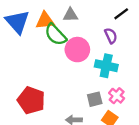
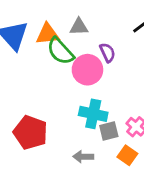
purple semicircle: (111, 36) -> (107, 53), moved
cyan cross: (106, 66) -> (93, 114), moved

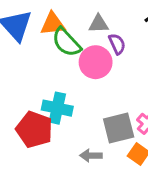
gray triangle: (79, 27) -> (99, 24), moved
cyan cross: (93, 114) -> (57, 108), moved
gray square: (109, 131) -> (119, 128), size x1.5

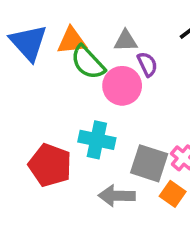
cyan cross: (57, 108) -> (97, 140), moved
gray square: (119, 128) -> (149, 163), turned 32
gray arrow: (91, 156) -> (117, 196), size x1.4

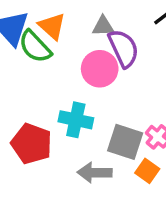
orange triangle: (72, 41) -> (52, 26), turned 48
green semicircle: (88, 62) -> (35, 47), moved
purple semicircle: (147, 64) -> (123, 48), size x1.6

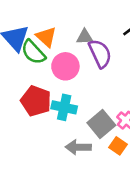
pink circle: (100, 69) -> (65, 66), moved
gray square: (125, 142) -> (101, 124), turned 32
red pentagon: (32, 144) -> (36, 101), moved

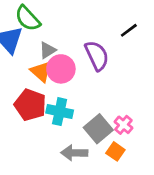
orange triangle: (46, 37) -> (41, 72), moved
gray triangle: (85, 37) -> (48, 50), moved, turned -30
green semicircle: (33, 52) -> (28, 18), moved

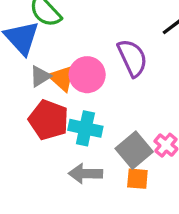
gray triangle: (48, 50) -> (40, 76), moved
orange square: (115, 151) -> (137, 179), moved, turned -30
gray arrow: (74, 153) -> (85, 174), moved

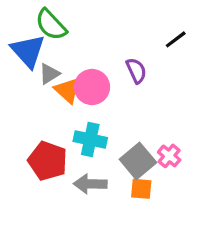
purple semicircle: (132, 58) -> (136, 71), size x0.7
gray triangle: (40, 76) -> (49, 74), moved
red pentagon: (49, 120) -> (48, 161), moved

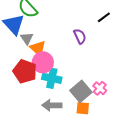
gray triangle: (49, 74) -> (27, 38), turned -32
pink circle: (92, 87) -> (43, 62), moved
red pentagon: (48, 161) -> (25, 71), moved

